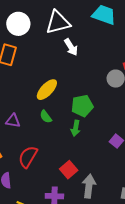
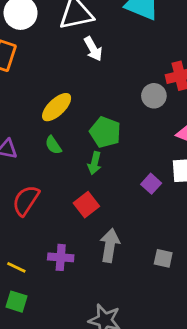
green pentagon: (82, 106) -> (105, 132), turned 30
red square: (69, 170) -> (86, 205), moved

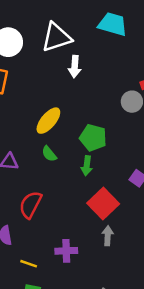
white arrow: (93, 49) -> (75, 67), turned 40
red square: (86, 205) -> (103, 204), moved, size x1.4
gray arrow: (110, 245) -> (108, 236), size x0.7

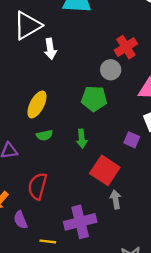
green pentagon: (93, 138) -> (94, 99), moved
green semicircle: (49, 154) -> (44, 135), turned -49
purple cross: (66, 251) -> (80, 222), size x1.5

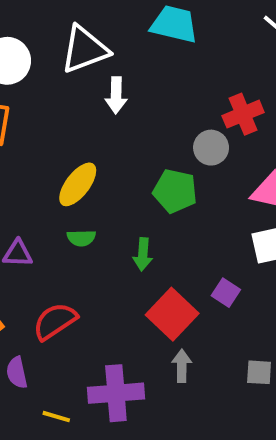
purple square: (132, 140) -> (226, 293), moved
red semicircle: (37, 186) -> (55, 321), turned 32

